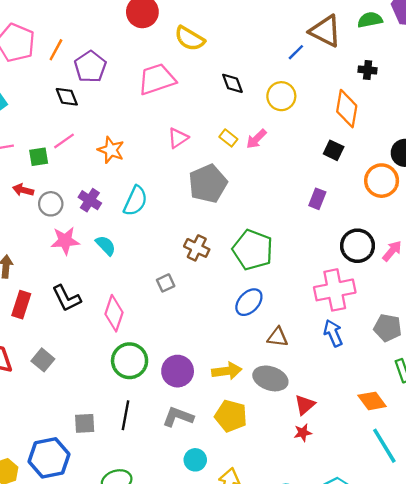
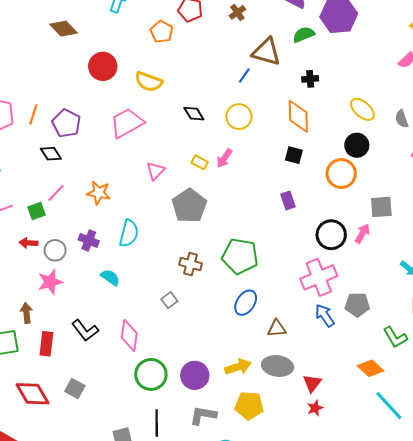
purple rectangle: (317, 199) -> (288, 200), turned -30
pink star: (65, 241) -> (50, 282), moved
gray pentagon: (388, 328) -> (357, 305), moved

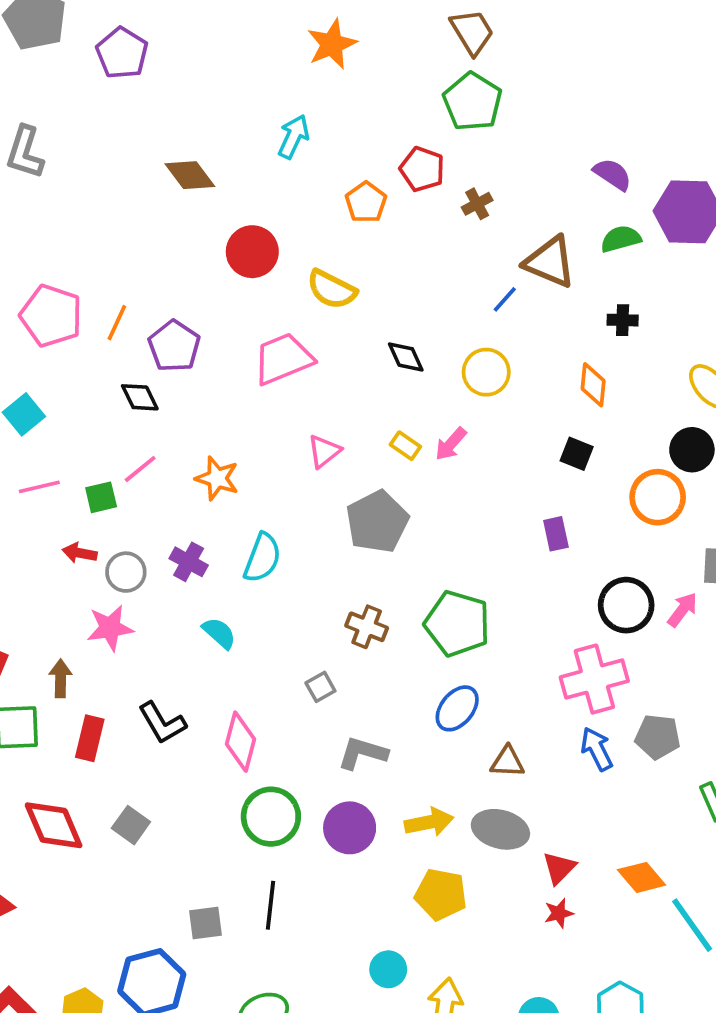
brown cross: (237, 12) -> (477, 204), moved
orange diamond: (298, 116) -> (593, 385), size x0.7
orange diamond: (370, 368) -> (642, 877), moved
gray L-shape: (203, 415) -> (363, 753), moved

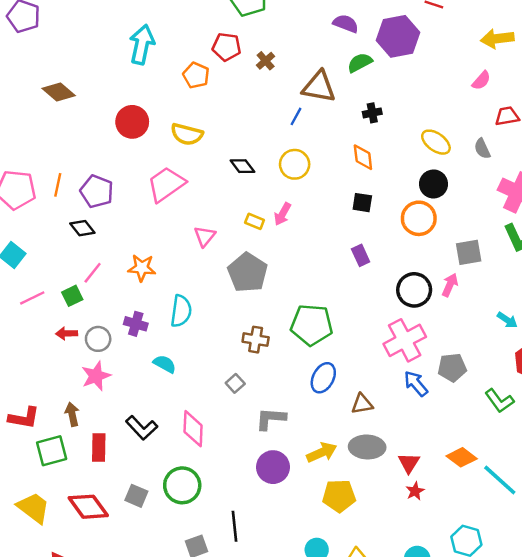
cyan arrow: (294, 137) -> (142, 44), size x1.4
brown diamond: (190, 175) -> (59, 92), moved
green circle: (271, 817) -> (182, 485), moved

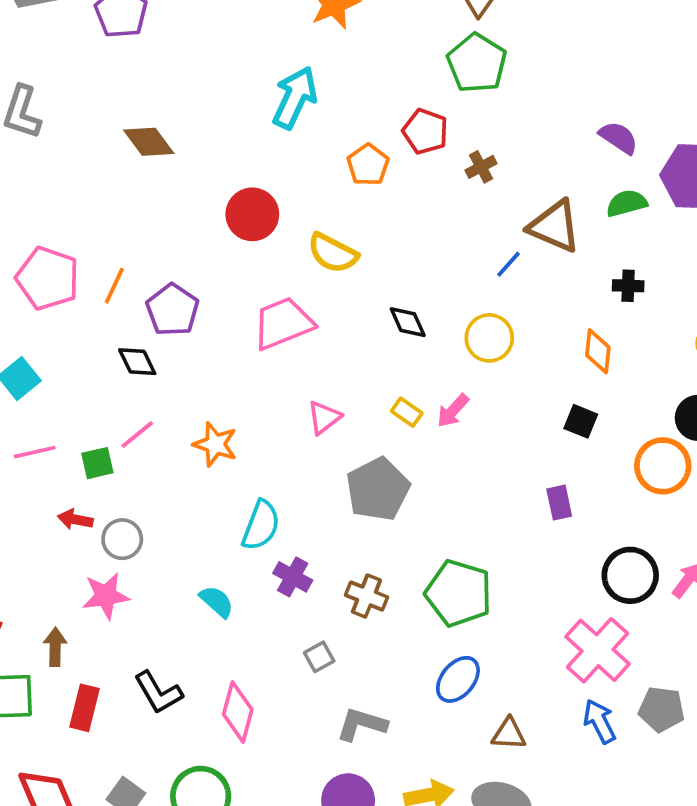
purple cross: (136, 324) -> (293, 577), moved
pink cross: (405, 340) -> (598, 650), turned -33

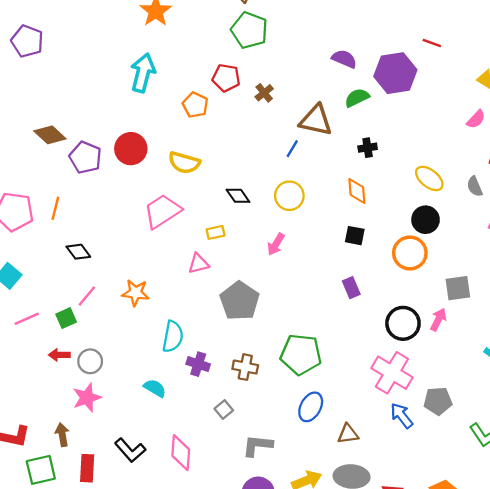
brown diamond: (149, 142) -> (50, 135), moved
purple pentagon: (173, 310) -> (85, 157), moved
yellow rectangle: (407, 412) -> (216, 232), moved, turned -36
pink triangle: (324, 417) -> (198, 264), turned 35

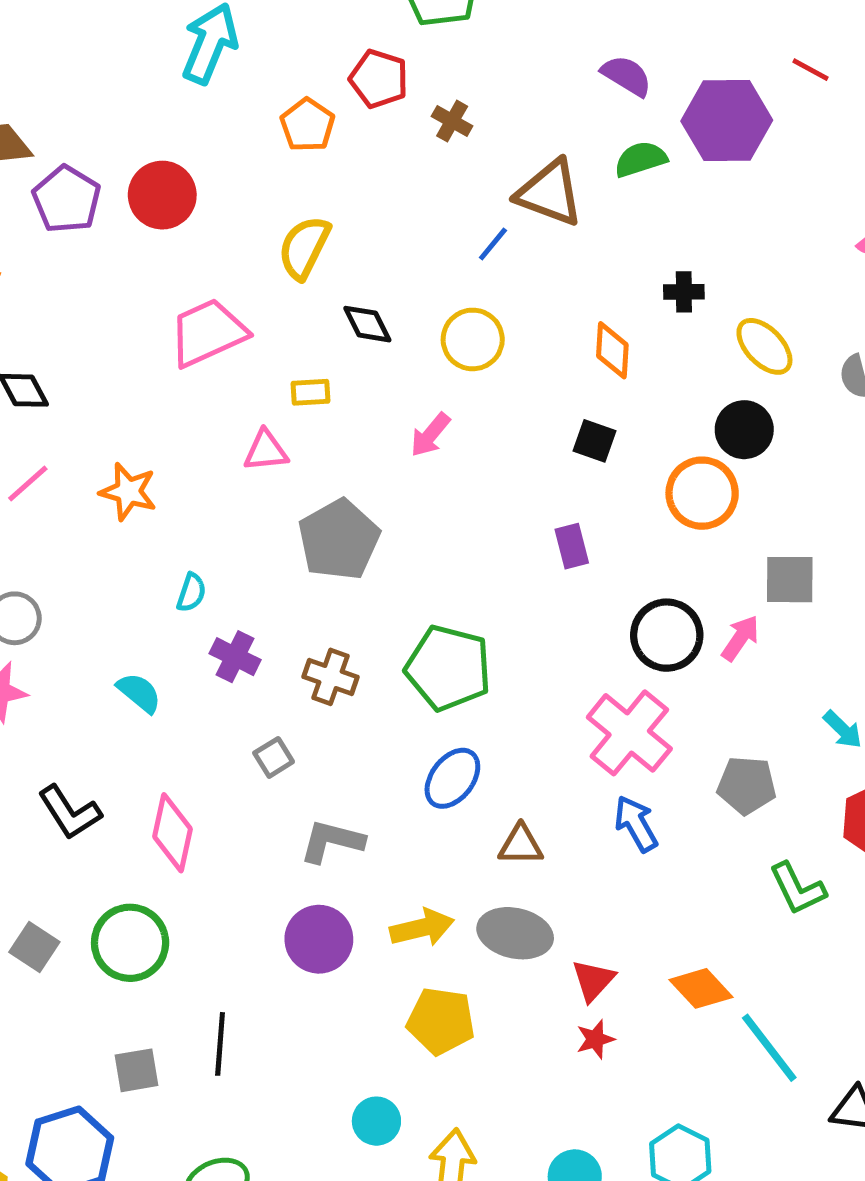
brown cross: (264, 93) -> (452, 121), turned -30
black cross: (368, 148) -> (684, 292), moved
yellow semicircle: (184, 163) -> (304, 248), moved, turned 92
cyan semicircle: (173, 337) -> (191, 593), size x0.6
gray pentagon: (438, 401) -> (747, 785), moved

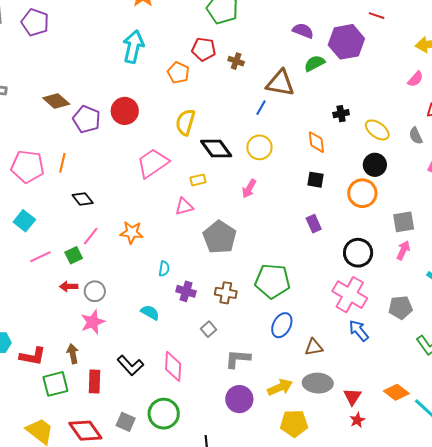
black diamond: (367, 324) -> (216, 149), size x1.5
pink arrow: (740, 638) -> (403, 250), moved

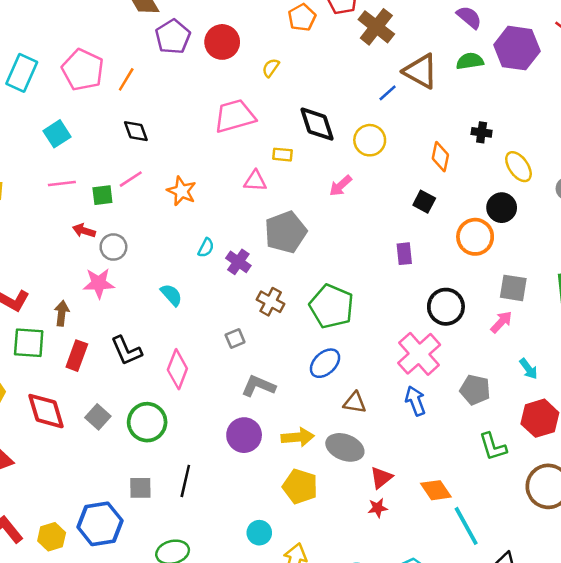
brown cross: (236, 61) -> (376, 27), size x1.8
yellow semicircle: (185, 122) -> (271, 68), moved, size x0.6
purple cross: (186, 291) -> (238, 262), moved

